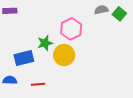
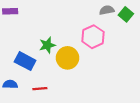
pink hexagon: (71, 29) -> (93, 37), moved
blue rectangle: (24, 58) -> (25, 61), turned 42

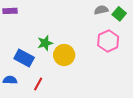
pink hexagon: (93, 37) -> (108, 41), moved
red line: (40, 89) -> (38, 84), turned -56

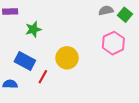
green star: (45, 43) -> (33, 29), moved
red line: (38, 84) -> (43, 77), moved

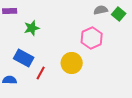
pink hexagon: (113, 43) -> (92, 38), moved
yellow circle: (67, 58) -> (72, 63), moved

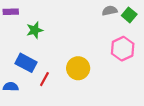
pink hexagon: (92, 38) -> (123, 49), moved

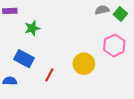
yellow circle: (78, 68) -> (84, 64), moved
red line: (44, 79) -> (49, 75), moved

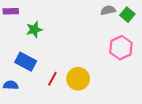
yellow circle: (84, 64) -> (78, 79), moved

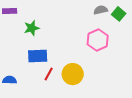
pink hexagon: (121, 48) -> (98, 40), moved
blue rectangle: (26, 62) -> (38, 56), moved, turned -30

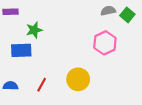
blue rectangle: (38, 56) -> (21, 50), moved
red line: (49, 74) -> (42, 85), moved

